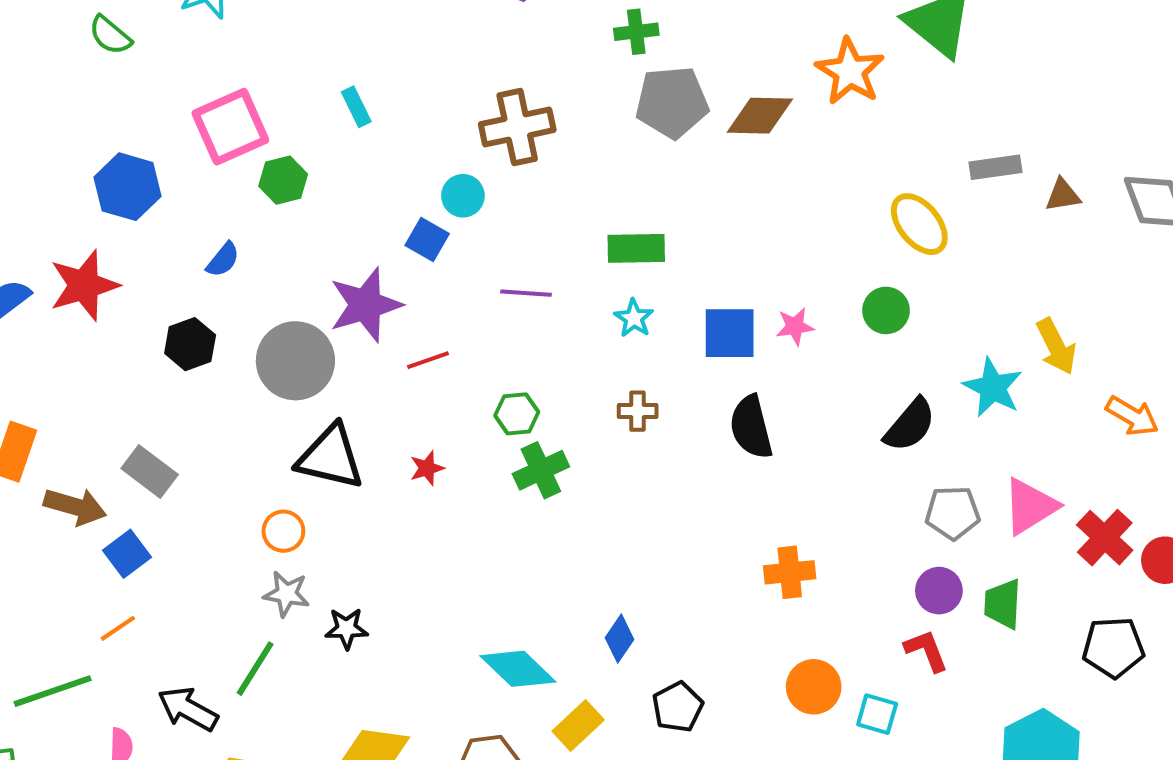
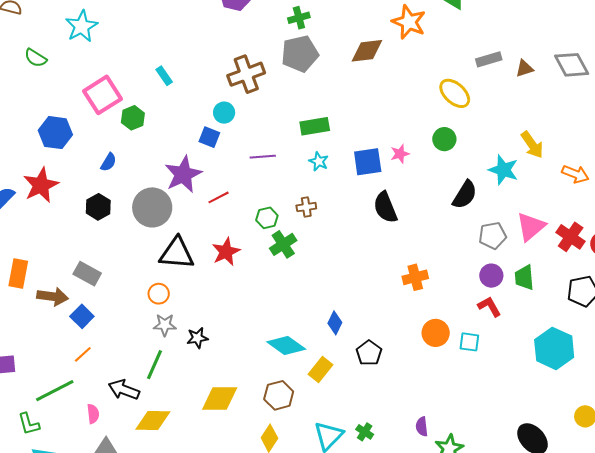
gray pentagon: (672, 102) -> (300, 54), moved
brown cross: (638, 411) -> (306, 207), moved
red star: (427, 468) -> (226, 252), size x1.6

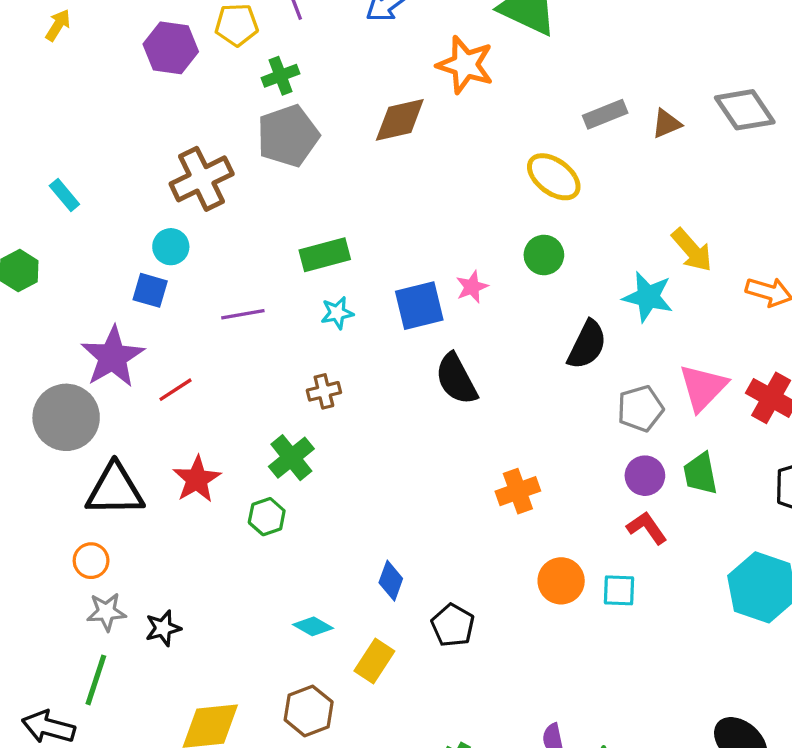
cyan star: (319, 161) -> (337, 313), turned -30
green hexagon: (267, 218) -> (267, 517), moved
cyan diamond: (286, 345) -> (313, 626), size x0.6

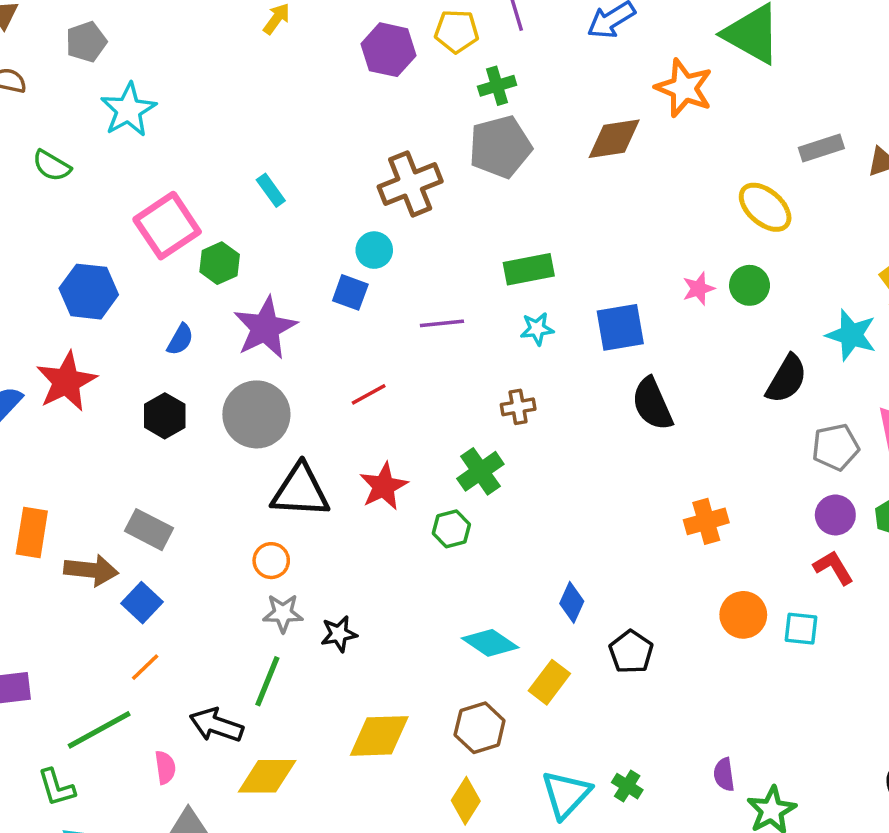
pink star: (472, 287) -> (699, 289), moved
purple star: (113, 357) -> (265, 328), moved
cyan diamond: (313, 626) -> (490, 643), size x1.4

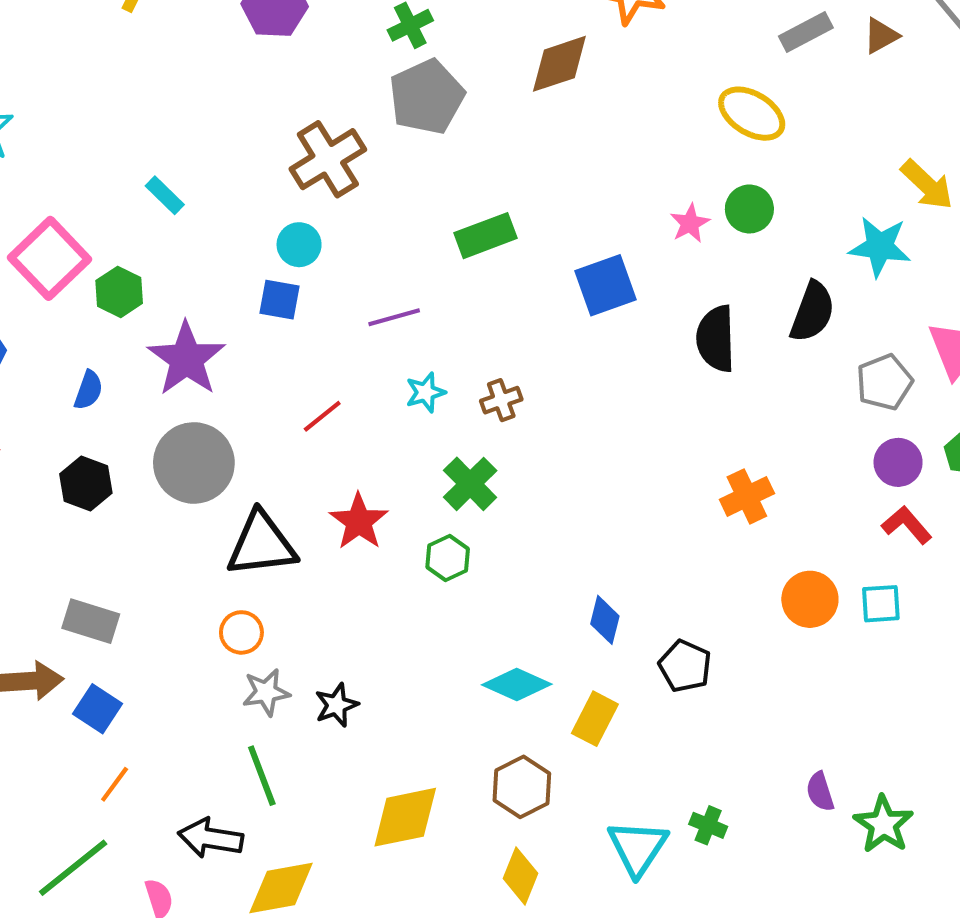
cyan star: (537, 329) -> (426, 392), moved
black semicircle: (652, 404) -> (716, 339), moved, turned 32
green line: (267, 681) -> (262, 776), turned -33

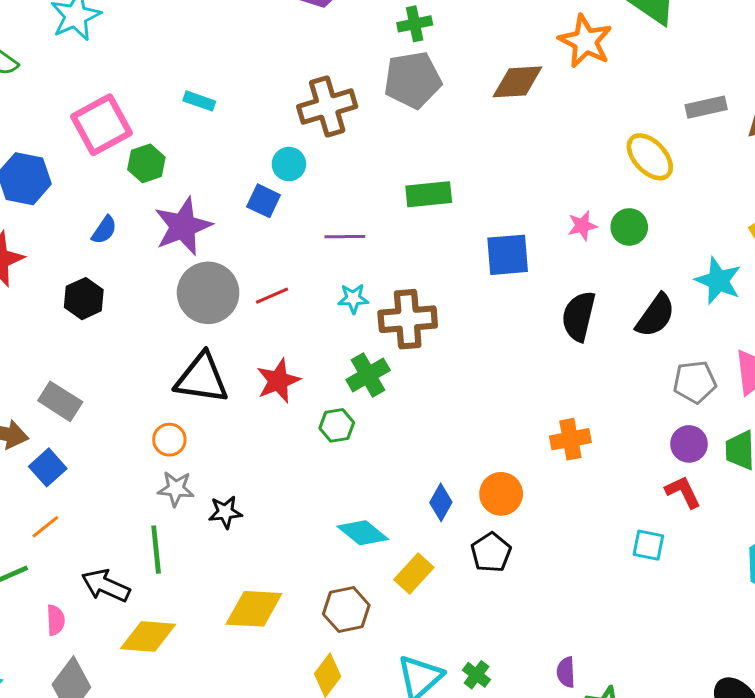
cyan rectangle: (165, 195) -> (199, 101), turned -40
brown cross: (501, 400) -> (408, 319), size x1.8
gray circle: (194, 463) -> (208, 293), moved
orange circle: (810, 599) -> (501, 494), moved

